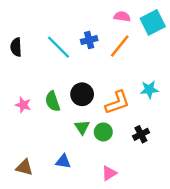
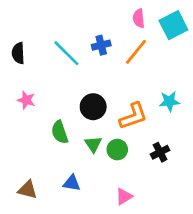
pink semicircle: (122, 16) -> (139, 18), turned -105
green semicircle: (53, 101) -> (60, 132), moved
pink star: (23, 105) -> (26, 100), moved

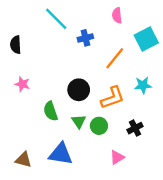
cyan square: (173, 25) -> (146, 39), moved
orange line: (136, 52) -> (115, 58), moved
cyan line: (66, 53) -> (56, 19), moved
blue triangle: (72, 183) -> (61, 154), size x1.6
pink triangle: (124, 196) -> (117, 157), moved

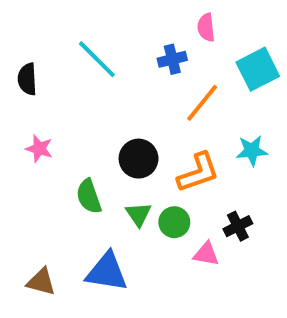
cyan line: (56, 19) -> (97, 59), moved
blue cross: (85, 38) -> (172, 59), moved
pink triangle: (117, 157) -> (206, 254), moved, turned 42

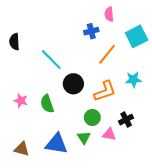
cyan line: (97, 59) -> (51, 60), moved
pink star: (39, 149) -> (21, 101), moved
green triangle: (139, 214) -> (84, 137), moved

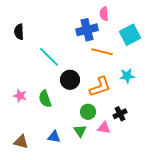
blue cross: (91, 31) -> (87, 30), size x1.5
black semicircle: (14, 42) -> (19, 32), moved
orange line: (107, 54) -> (102, 52), turned 65
blue triangle: (57, 144) -> (54, 137), size x0.6

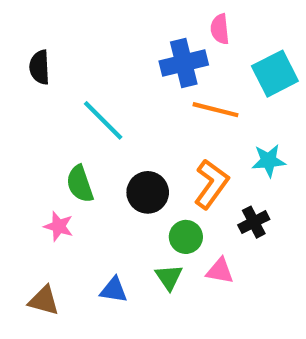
black circle: (70, 80) -> (148, 192), moved
orange L-shape: (100, 87) -> (211, 184), turned -35
pink star: (20, 96) -> (59, 226), moved
green semicircle: (45, 99) -> (80, 184), moved
black cross: (120, 114) -> (254, 222), moved

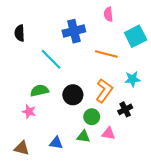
blue cross: (184, 63) -> (74, 31), moved
green semicircle: (80, 184) -> (39, 91), turned 96
green triangle: (169, 277) -> (83, 137), turned -48

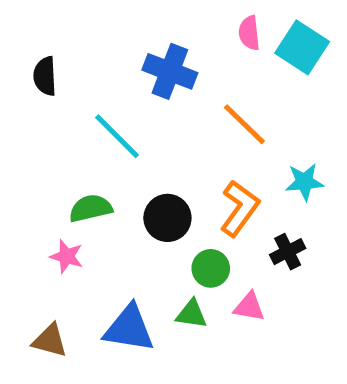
blue cross: (74, 31) -> (170, 71), turned 35
cyan square: (136, 36) -> (302, 47), moved, turned -30
orange line: (106, 54) -> (244, 124), turned 30
blue triangle: (56, 143) -> (129, 328), size x1.6

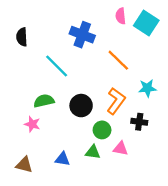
black cross: (288, 252) -> (139, 122), turned 35
blue triangle: (129, 328) -> (62, 159), size x0.6

